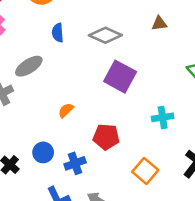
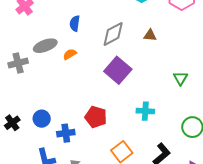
brown triangle: (159, 23) -> (150, 35), moved
gray diamond: (105, 35) -> (113, 34), turned -64
orange semicircle: (66, 110) -> (70, 54), moved

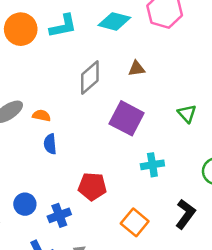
blue semicircle: (75, 23) -> (50, 144), moved
orange semicircle: (70, 54) -> (41, 115), turned 56
purple square: (118, 70) -> (127, 118), moved

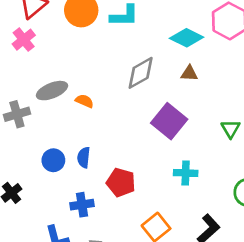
cyan diamond: (114, 21) -> (187, 38), moved
blue semicircle: (50, 144) -> (84, 157), moved
blue circle: (25, 204) -> (53, 160), moved

